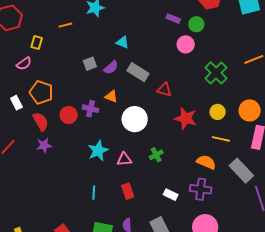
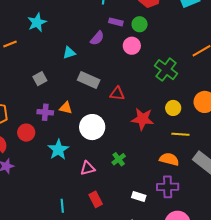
cyan triangle: (123, 42) -> (69, 53), turned -32
purple semicircle: (111, 67) -> (97, 38), moved
purple cross: (90, 109) -> (45, 112), moved
cyan star: (98, 151) -> (58, 150), moved

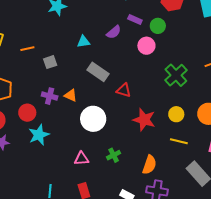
orange line: (10, 44) -> (27, 49), moved
cyan star: (58, 150) -> (39, 135), moved
orange semicircle: (169, 159) -> (149, 165), moved, turned 84

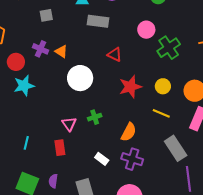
pink circle: (146, 46) -> (146, 30), moved
gray rectangle: (98, 72) -> (98, 21), moved, turned -35
red star: (144, 120) -> (130, 87), turned 30
pink triangle: (81, 159) -> (69, 124), moved, turned 49

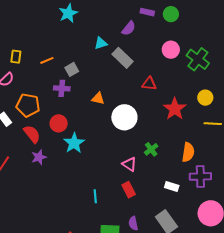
gray rectangle: (98, 21) -> (123, 58), turned 55
purple cross: (40, 49) -> (62, 88), moved

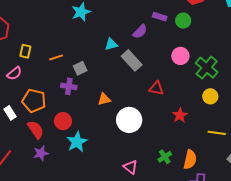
orange triangle: (98, 98) -> (104, 99), turned -32
yellow circle: (205, 98) -> (210, 96), moved
red star: (175, 109) -> (180, 115), size x0.7
green cross: (151, 149) -> (165, 157), moved

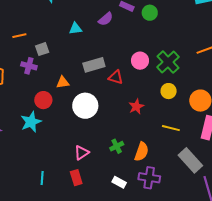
pink circle: (180, 56) -> (140, 61), moved
gray rectangle: (132, 60) -> (94, 65), moved, turned -70
red circle: (63, 121) -> (43, 100), moved
pink triangle: (130, 167) -> (82, 153), turned 42

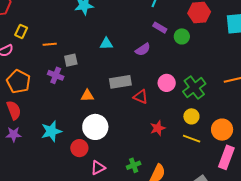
purple semicircle: (106, 19) -> (143, 49), moved
red circle: (43, 100) -> (79, 148), moved
white circle: (85, 106) -> (95, 127), moved
yellow line: (171, 128) -> (192, 139), moved

